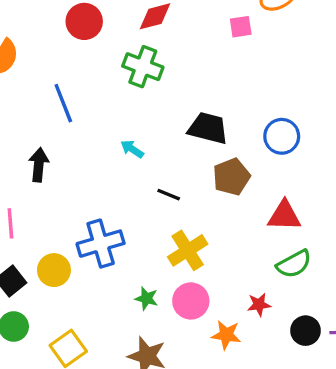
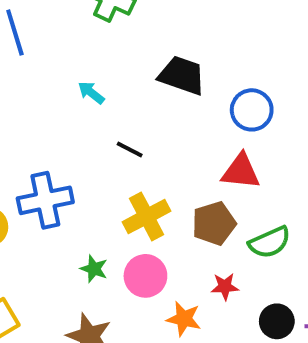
blue circle: (282, 136) -> (252, 110), moved
brown pentagon: (231, 177) -> (214, 223), moved
red triangle: (284, 216) -> (241, 171), moved

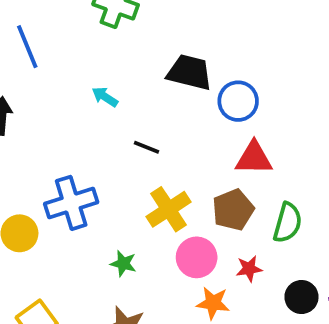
blue circle: (252, 110) -> (238, 101), moved
green semicircle: (270, 242) -> (288, 223), turned -45
pink circle: (145, 276) -> (197, 257), moved

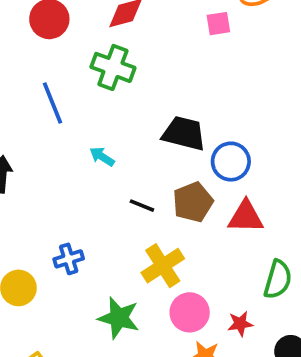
blue line: (27, 47) -> (53, 103), moved
blue cross: (71, 203) -> (69, 259), size x0.6
brown pentagon: (233, 210) -> (193, 202), moved
green star: (123, 264) -> (119, 318), size x1.6

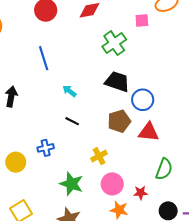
green cross: (113, 67) -> (114, 43), moved, turned 30
black line: (142, 206) -> (72, 121), moved
yellow cross: (163, 266) -> (99, 156), size x0.7

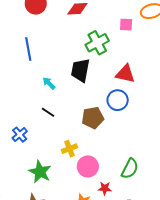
black trapezoid: (117, 82) -> (80, 70), moved, turned -105
red triangle: (149, 132) -> (125, 74), moved
blue cross: (46, 148) -> (20, 135), turned -35
pink circle: (112, 184) -> (88, 166), moved

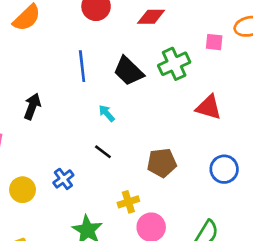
black trapezoid: (80, 70) -> (128, 71), moved, turned -60
blue circle: (118, 100) -> (224, 169), moved

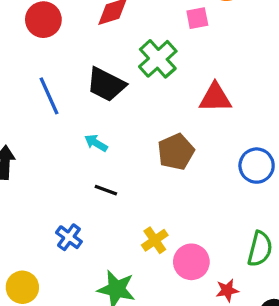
brown pentagon: (162, 163) -> (176, 152), moved
yellow circle: (23, 190) -> (22, 287), moved

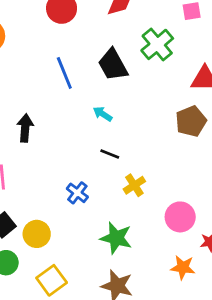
black trapezoid: (106, 85) -> (113, 65), turned 32
brown pentagon: (176, 152) -> (191, 121), moved
yellow cross: (155, 240) -> (134, 185), moved

